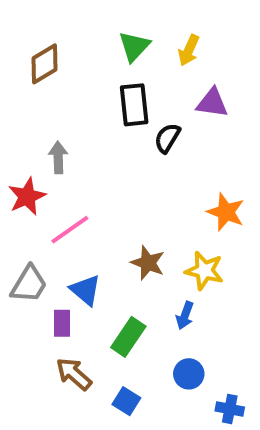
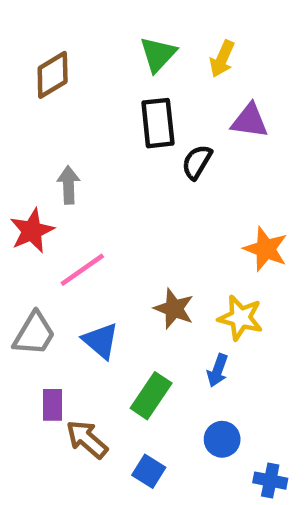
purple rectangle: (62, 323) -> (53, 405), moved

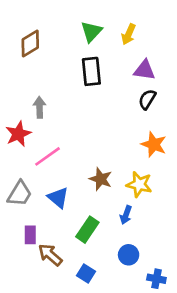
black semicircle: (197, 162) -> (147, 99), moved

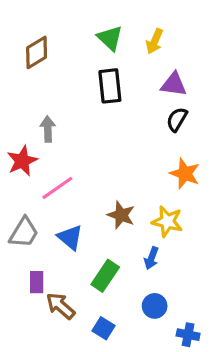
green triangle: (91, 32) -> (110, 38), turned -30

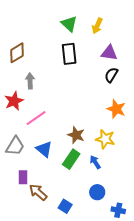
brown diamond: (37, 52) -> (17, 53), moved
blue arrow: (151, 258) -> (95, 162), turned 128
green rectangle: (105, 276) -> (71, 159), moved

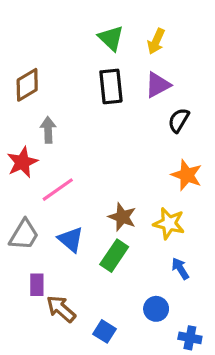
purple triangle: (109, 53) -> (158, 85), moved, turned -36
blue arrow: (95, 162) -> (180, 269), moved

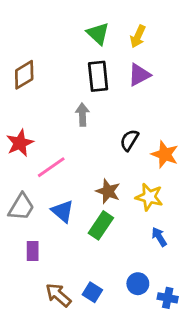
black semicircle: (179, 120) -> (129, 140), moved
gray arrow: (48, 130) -> (82, 115), moved
brown arrow: (61, 309) -> (58, 295), moved
blue circle: (156, 309) -> (138, 284), moved

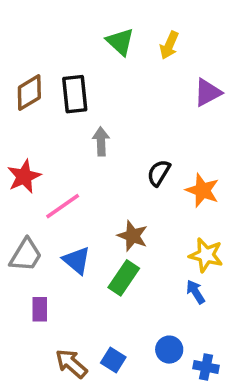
purple triangle: (139, 75) -> (208, 92), moved
black rectangle: (98, 76) -> (75, 94), moved
yellow star: (149, 197) -> (206, 255), moved

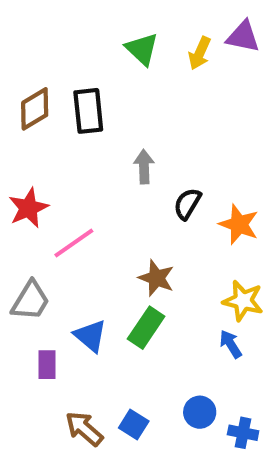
purple triangle: (208, 92) -> (243, 37), moved, turned 40
gray arrow: (101, 141) -> (144, 167), moved
blue triangle: (77, 260) -> (90, 336), moved

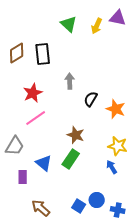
red star: (28, 208) -> (33, 93), moved
blue square: (134, 425) -> (79, 206), moved

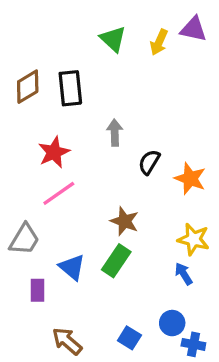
blue circle: (97, 200) -> (172, 323), moved

